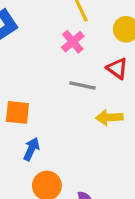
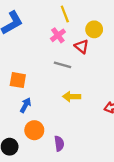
red triangle: (117, 68) -> (82, 46), moved
yellow arrow: (109, 117) -> (72, 97), moved

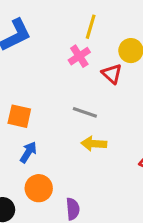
yellow line: (65, 14) -> (91, 27), turned 35
gray line: (62, 65) -> (85, 112), moved

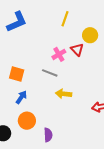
pink cross: (79, 56) -> (59, 54), moved
gray line: (85, 112) -> (50, 73), moved

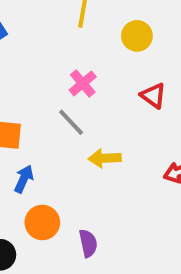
red triangle: (77, 50) -> (153, 96), moved
gray line: (50, 73) -> (71, 122), turned 35

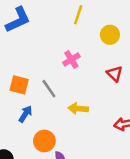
gray line: (71, 122) -> (49, 89), moved
orange circle: (42, 222) -> (44, 141), moved

